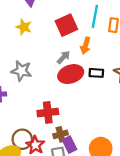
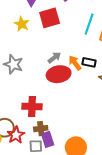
red square: (66, 25) -> (50, 18), moved
orange arrow: (85, 46) -> (75, 63), moved, turned 119
black rectangle: (96, 73) -> (89, 62), moved

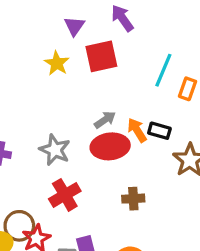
gray star: (13, 64) -> (55, 150), moved
red cross: (32, 107) -> (65, 195), turned -36
brown cross: (41, 129) -> (133, 199), moved

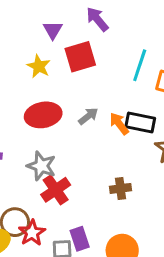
black rectangle: (159, 131) -> (140, 123), size x1.4
red ellipse: (110, 146) -> (43, 115), moved
gray star: (55, 150) -> (41, 166), moved

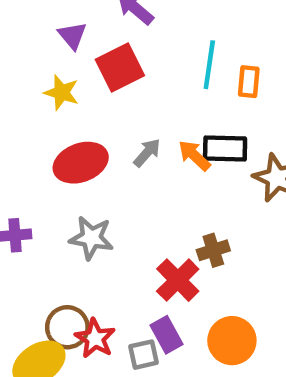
red cross: (56, 190) -> (178, 280), moved

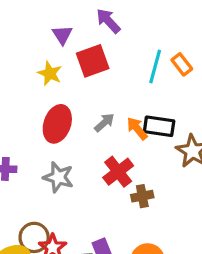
orange rectangle: (249, 82) -> (182, 64), moved, turned -50
red ellipse: (81, 163) -> (57, 124), turned -57
red cross: (178, 280) -> (118, 172), moved

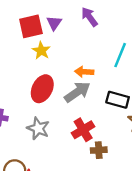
red square: (93, 61) -> (31, 26), moved
gray arrow: (104, 123) -> (77, 92), size x1.6
orange arrow: (137, 129) -> (84, 72), moved, turned -54

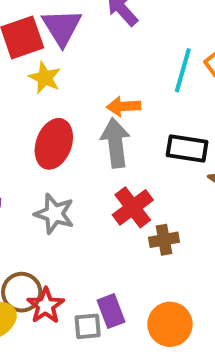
purple triangle: (54, 23) -> (62, 27), size x1.5
gray arrow: (77, 92) -> (115, 143), turned -56

